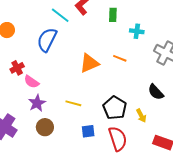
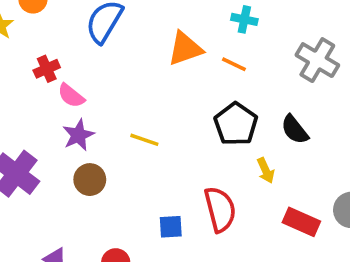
cyan cross: (137, 31) -> (244, 19), moved
orange triangle: (89, 63) -> (185, 49), moved
black pentagon: (115, 108) -> (236, 124), moved
blue square: (88, 131) -> (171, 227), moved

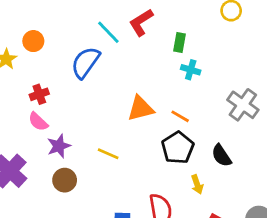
orange triangle: (185, 49) -> (140, 108), moved
orange line: (234, 64) -> (180, 116), moved
pink semicircle: (71, 96) -> (38, 122), moved

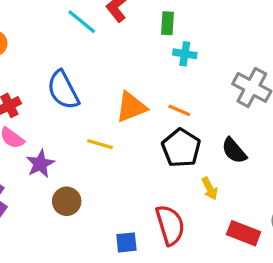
blue semicircle: (85, 62) -> (63, 90), moved, turned -56
yellow line: (108, 154) -> (100, 144), moved
brown circle: (65, 180) -> (67, 201), moved

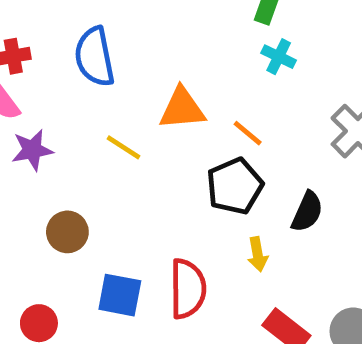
black semicircle: (234, 151) -> (307, 212), turned -132
brown circle: (67, 201) -> (67, 232), moved
blue square: (126, 242) -> (120, 295), size x1.4

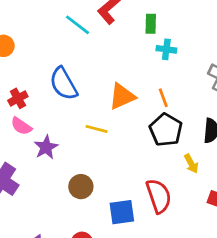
orange line: (248, 133) -> (163, 98), turned 48

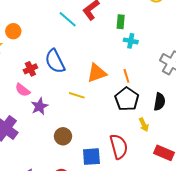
red cross: (18, 98) -> (30, 69), moved

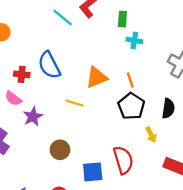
red cross: (30, 69) -> (22, 74), turned 32

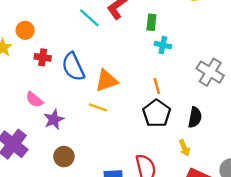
red cross: (22, 74) -> (43, 57), moved
orange triangle: (97, 77) -> (106, 81), moved
yellow arrow: (151, 135) -> (184, 148), moved
brown circle: (60, 150) -> (64, 157), moved

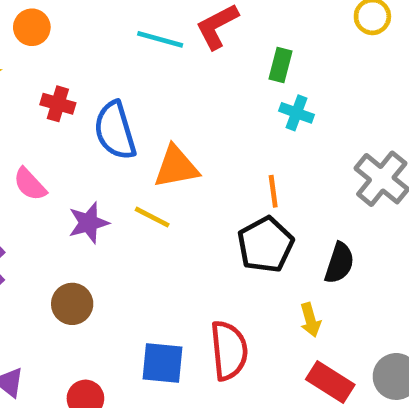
cyan line: (89, 18) -> (160, 39), turned -35
orange circle: (25, 30) -> (32, 27), moved
purple star: (54, 119) -> (89, 223), moved

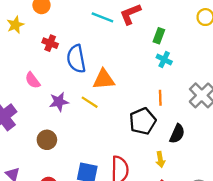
orange line: (273, 191) -> (160, 98), moved

